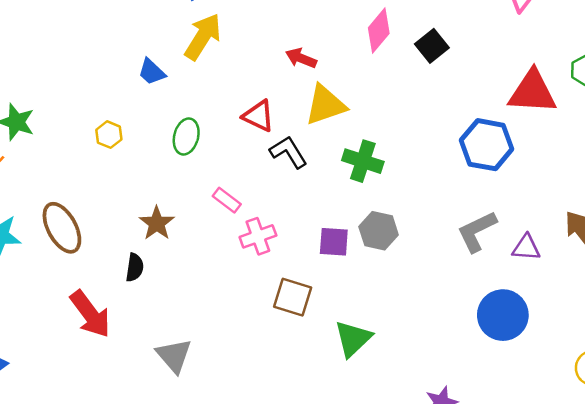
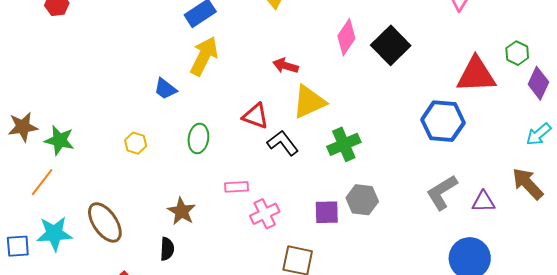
black square: (432, 46) -> (391, 45), size x1.4
green cross: (363, 161) -> (344, 144), turned -36
pink rectangle: (227, 200) -> (237, 187), turned -35

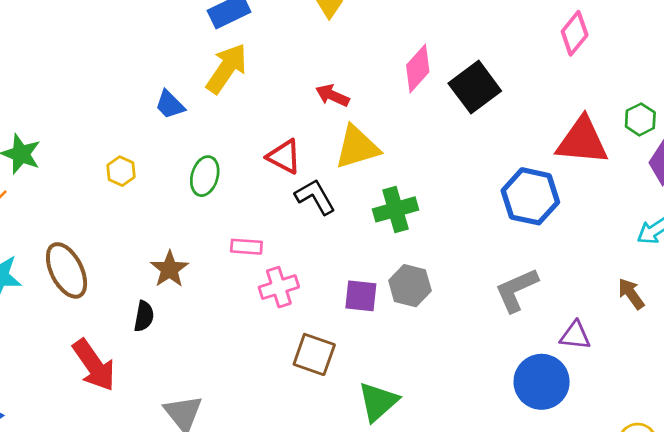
brown arrow: (528, 184) -> (631, 294), size x0.7
purple triangle: (483, 202) -> (575, 335), moved

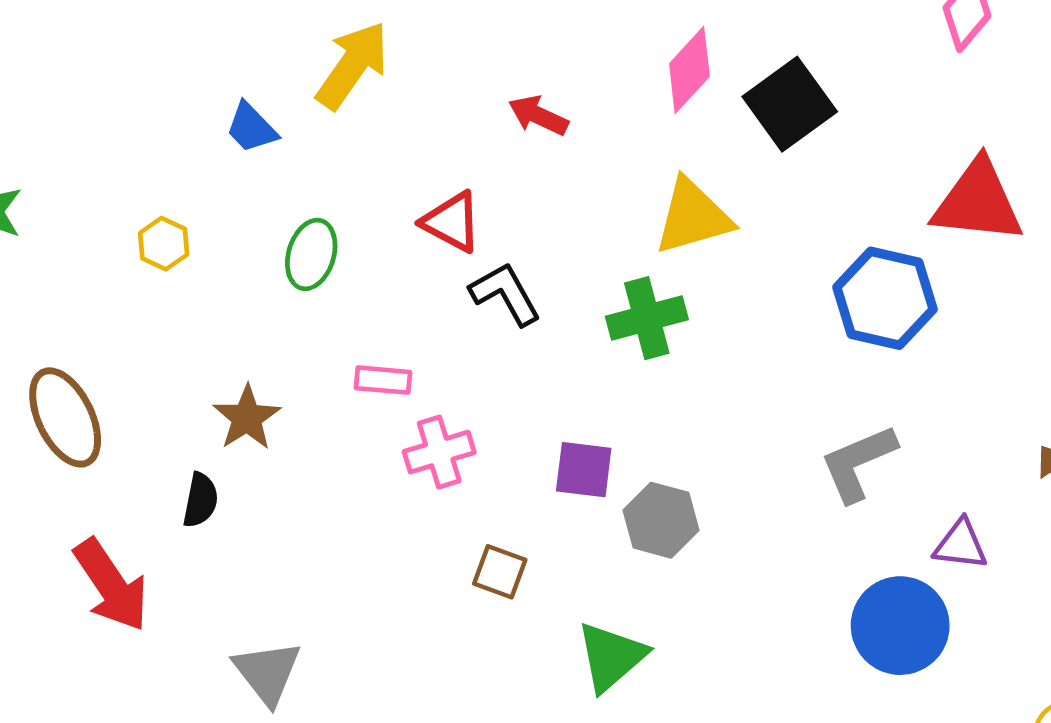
yellow triangle: (357, 147) -> (693, 217), moved
gray hexagon: (410, 286) -> (661, 520), moved
brown square: (314, 354) -> (500, 572), size x0.7

